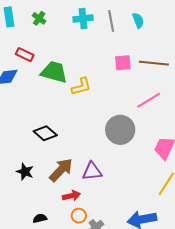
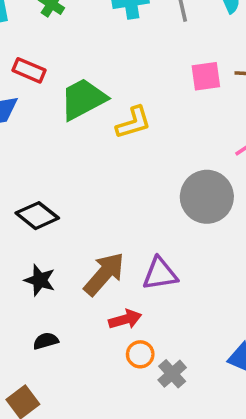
green trapezoid: (54, 72) -> (83, 99), turned -40
black diamond: (45, 133) -> (37, 216), moved
black semicircle: (40, 218) -> (46, 341), moved

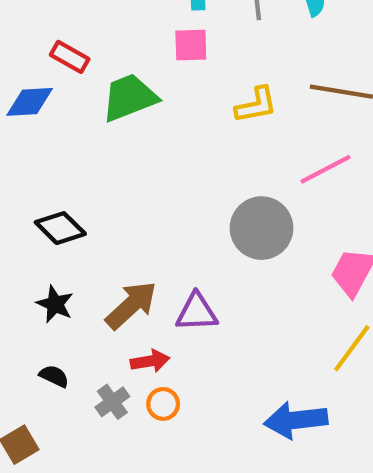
pink square: (206, 76) -> (191, 45), moved
yellow L-shape: (133, 123) -> (256, 105), moved
black semicircle: (46, 341) -> (54, 376), turned 35
gray cross: (172, 374) -> (112, 402), moved

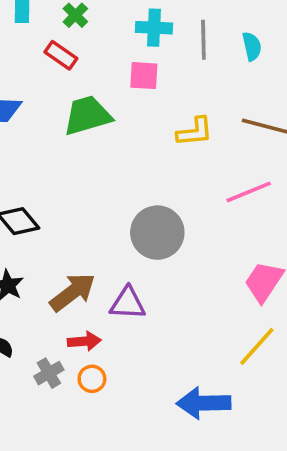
red rectangle: (70, 57) -> (61, 55), moved
gray circle: (262, 228) -> (157, 233), moved

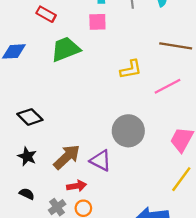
yellow L-shape: (195, 132) -> (131, 69), moved
gray circle: (157, 233) -> (128, 131), moved
purple triangle: (128, 303) -> (101, 161), turned 30

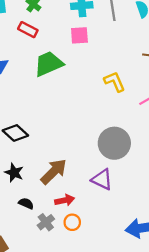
yellow L-shape: (131, 69) -> (115, 82), turned -100
purple triangle: (101, 161) -> (102, 179), moved
black semicircle: (27, 194) -> (26, 203), moved

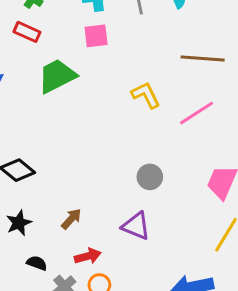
gray circle: (114, 143) -> (150, 177), size x0.6
brown arrow: (54, 172) -> (71, 219), size x0.6
black star: (14, 173) -> (19, 223), turned 30

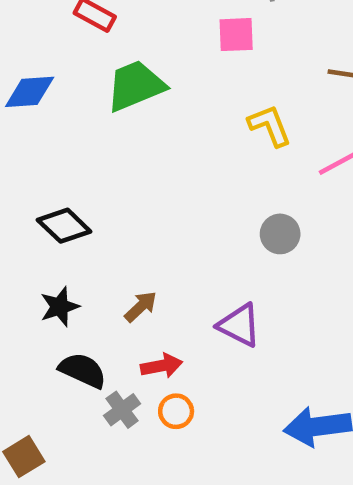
pink square: (96, 36) -> (236, 35), moved
gray circle: (150, 177) -> (280, 234), moved
black semicircle: (37, 263) -> (83, 370), size x1.5

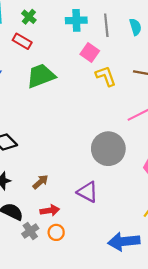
pink square: (236, 35) -> (90, 52), turned 36
yellow L-shape: (270, 126) -> (106, 76), moved
gray circle: (280, 234) -> (108, 149), size x1.8

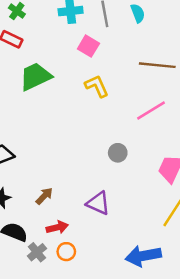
yellow L-shape: (106, 76) -> (97, 86), moved
gray circle: (108, 149) -> (118, 153), size x0.5

